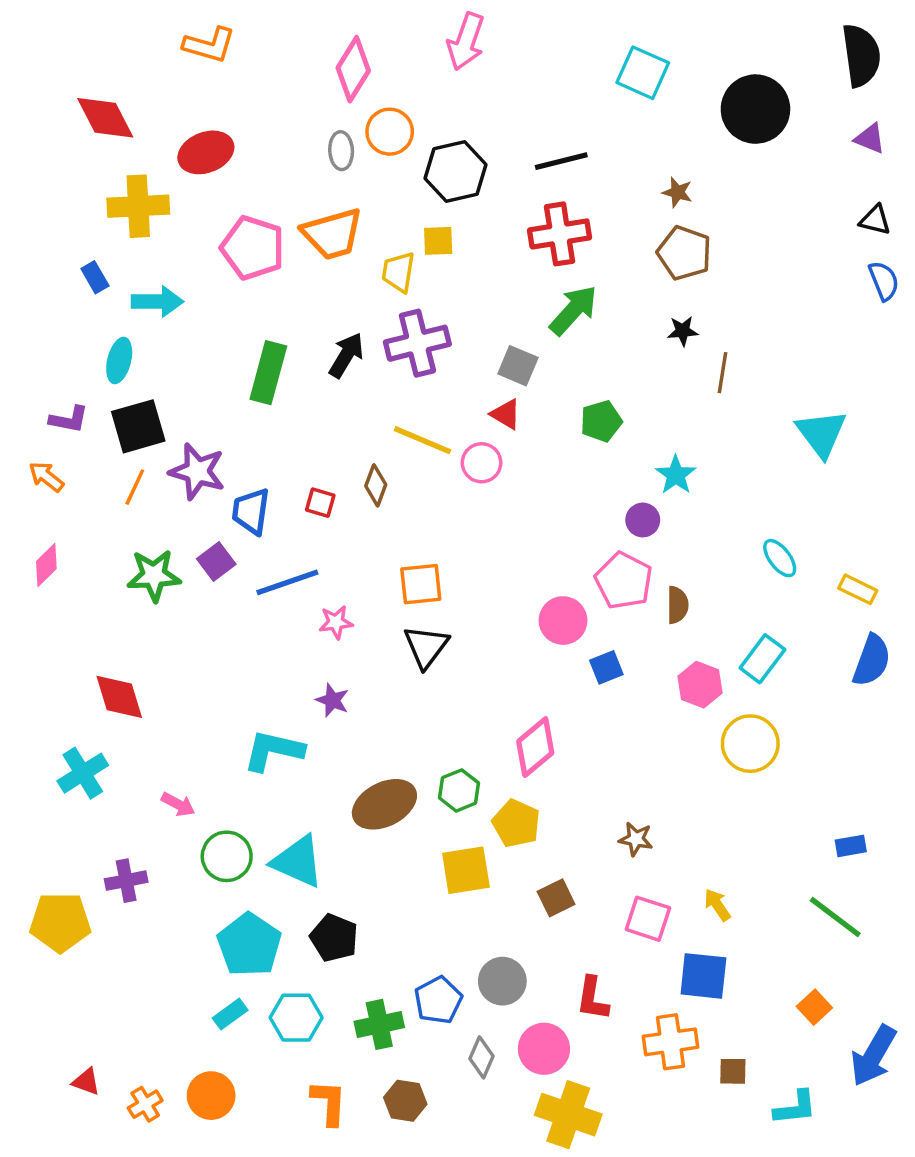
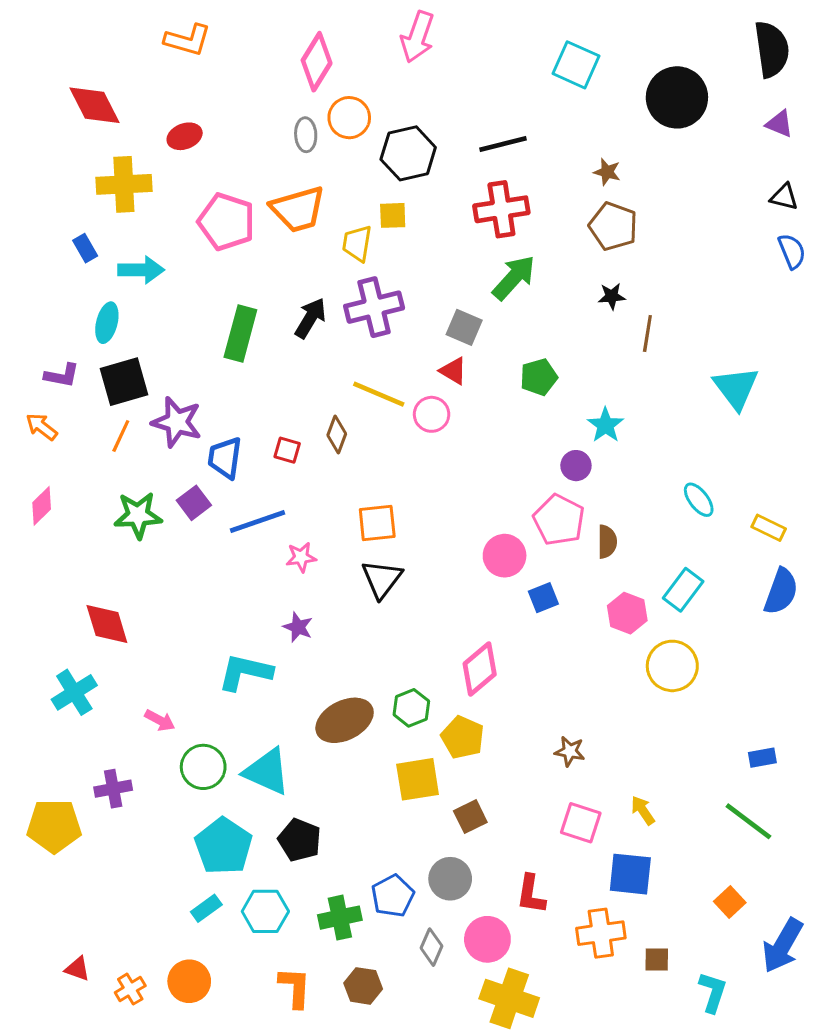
red ellipse: (206, 152) -> (185, 136), size x0.7
brown square: (556, 898) -> (470, 817), moved
cyan L-shape: (795, 1108) -> (713, 992), turned -66

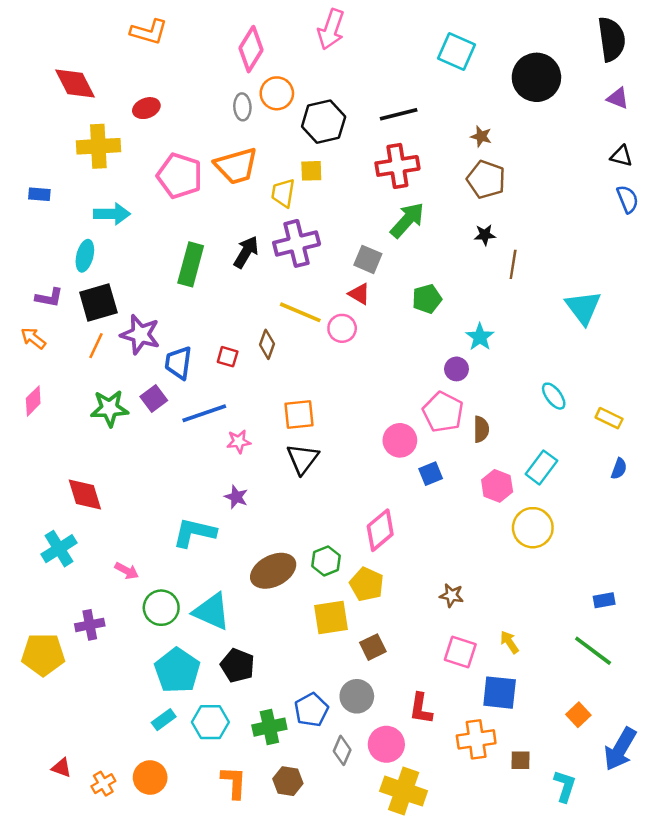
blue rectangle: (85, 248) -> (39, 194), moved, turned -55
blue semicircle: (781, 591) -> (619, 469), size x0.6

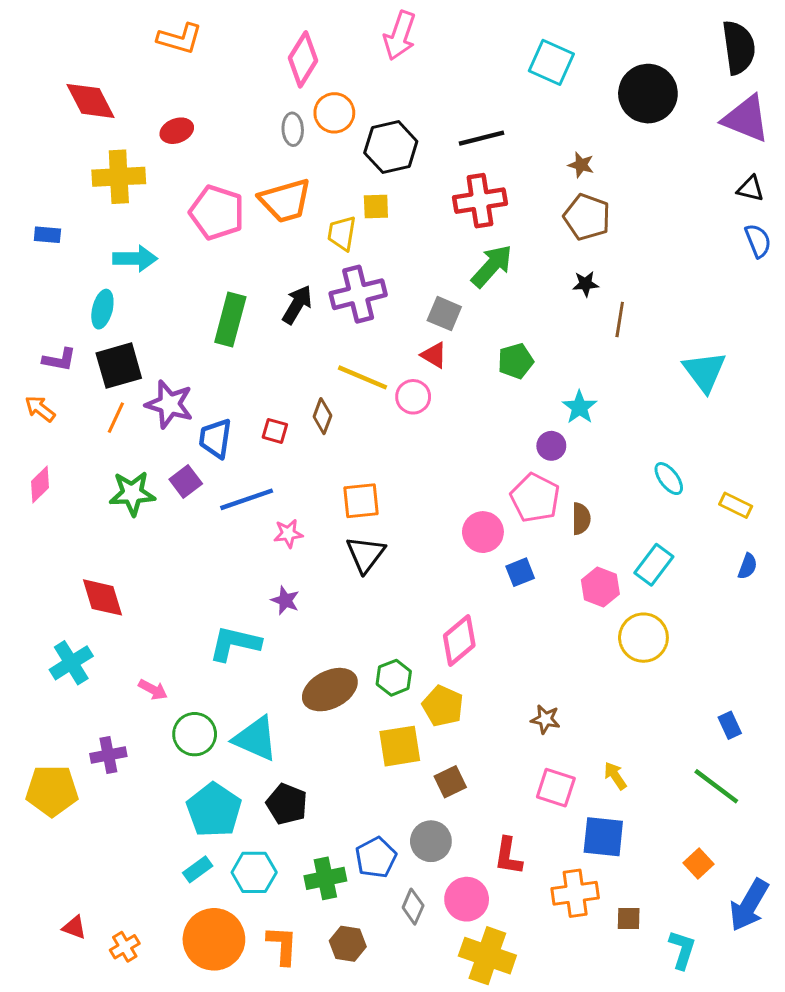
purple triangle: (618, 98) -> (746, 119), size x1.8
blue rectangle: (604, 600) -> (730, 725), turned 75
orange circle: (150, 777) -> (214, 939), moved, size x1.5

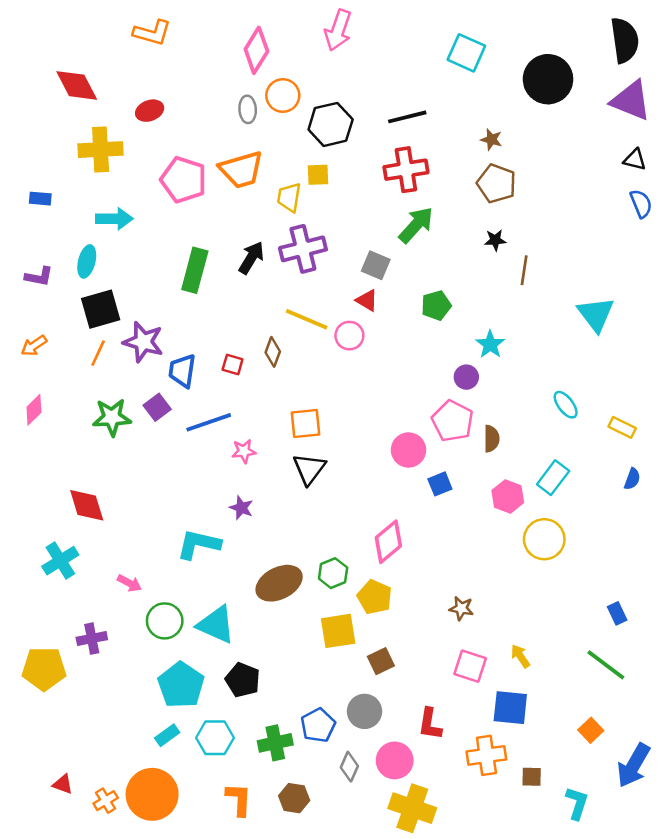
purple L-shape: (59, 360) -> (39, 277), moved
orange arrow: (40, 409) -> (34, 346), turned -72
orange circle: (214, 939) -> (152, 794), moved

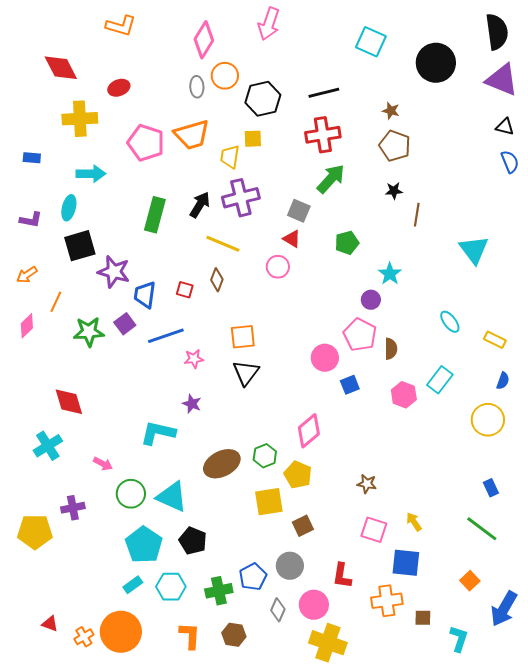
yellow line: (307, 319) -> (223, 244), moved
orange line: (98, 353) -> (56, 302), moved
yellow circle: (544, 539) -> (488, 420), moved

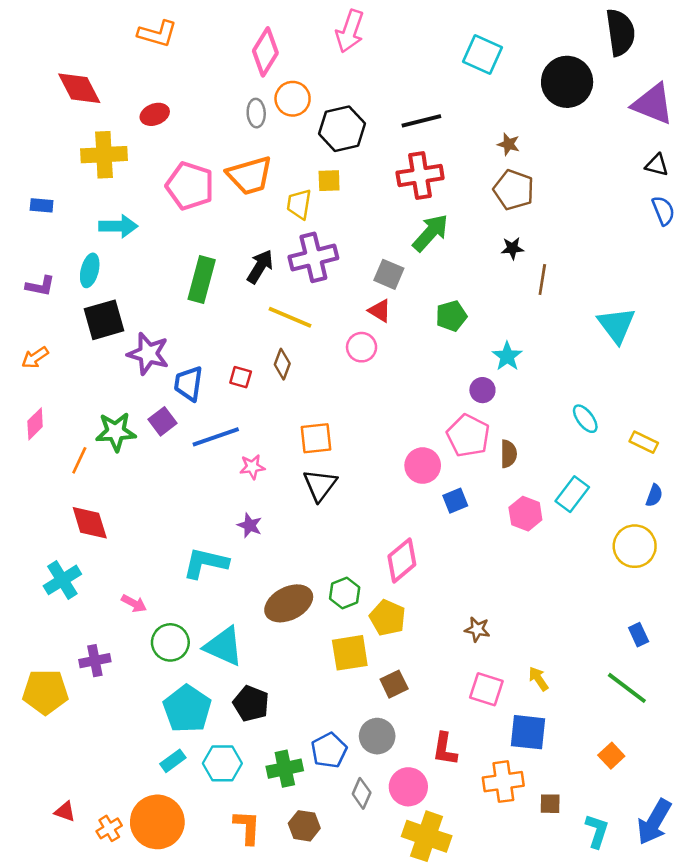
black semicircle: (497, 32) -> (620, 32), moved
orange line: (56, 302) -> (79, 460), moved
blue arrow: (504, 609) -> (654, 822), moved

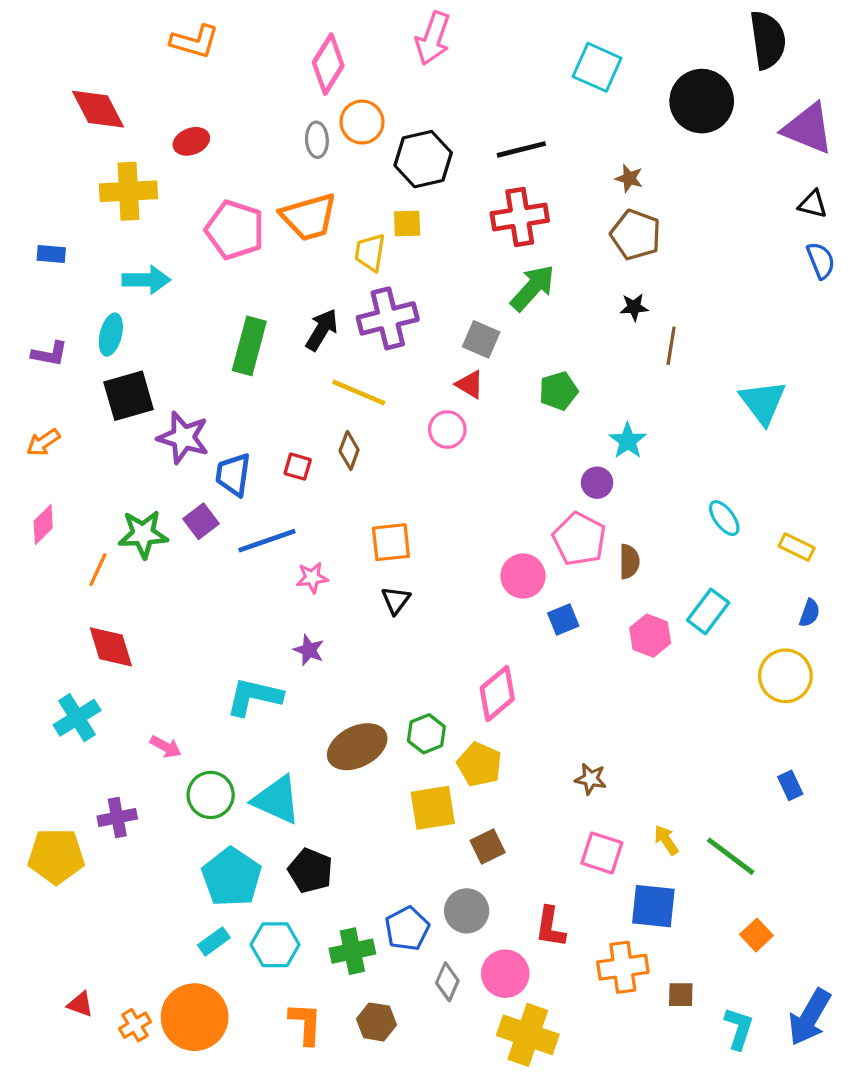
black triangle: (320, 485) -> (396, 600), size x0.7
green line: (627, 688) -> (731, 856), moved

